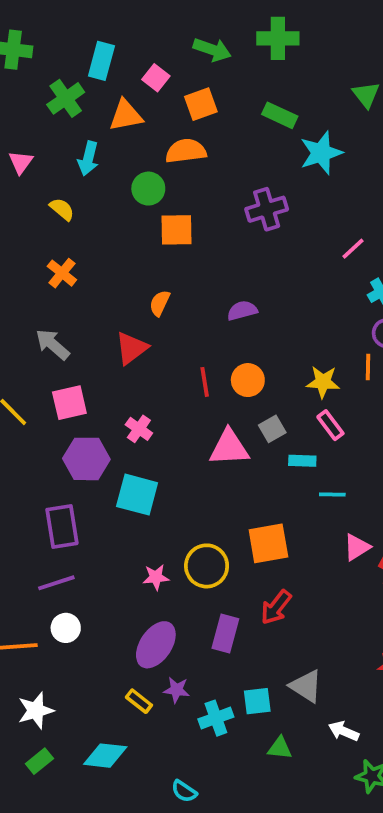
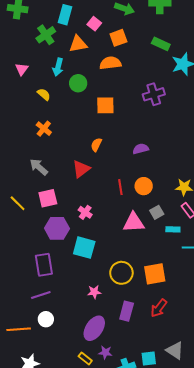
green circle: (148, 189) -> (78, 83), moved
yellow circle: (207, 566) -> (121, 273), moved
purple rectangle: (225, 634) -> (127, 311), moved

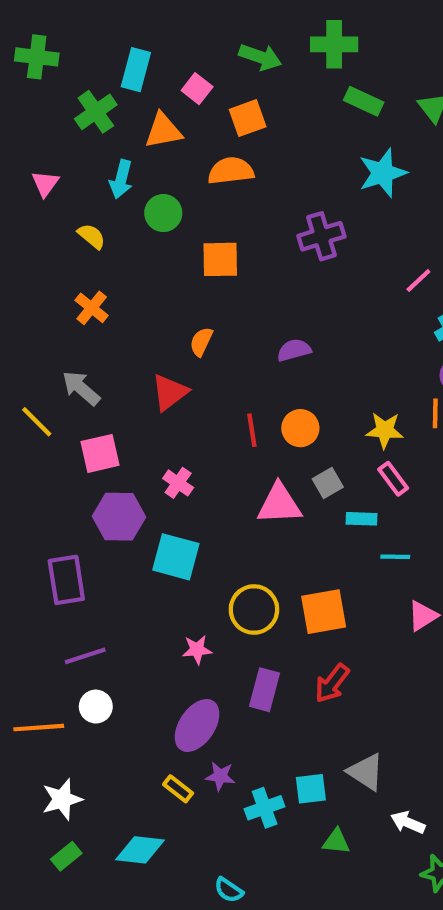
green rectangle: (161, 44) -> (364, 101), moved
yellow line: (18, 203) -> (37, 422), moved
purple rectangle: (44, 265) -> (66, 580), moved

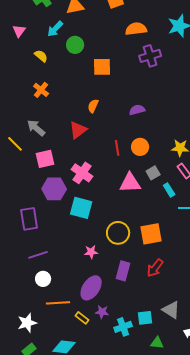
orange semicircle: (231, 171) -> (136, 29), moved
cyan arrow: (121, 179) -> (55, 29), turned 30
pink cross: (178, 483) -> (82, 173), size x1.5
cyan rectangle: (362, 519) -> (169, 190), turned 56
orange line: (39, 728) -> (58, 303), moved

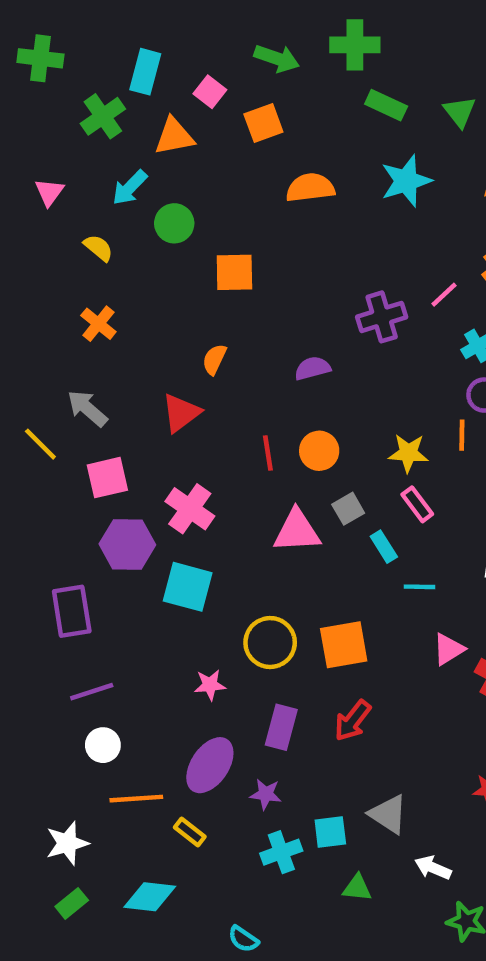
purple cross: (150, 56) -> (382, 317), moved
purple star: (102, 312) -> (266, 794), moved

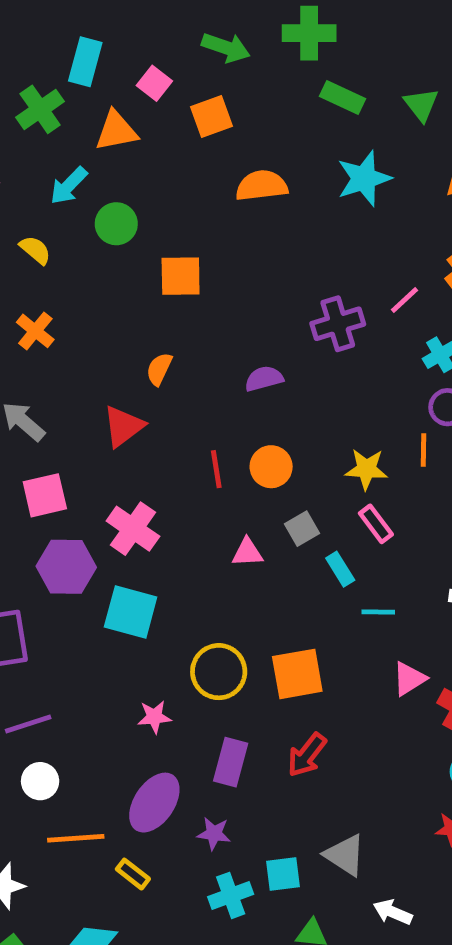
pink triangle: (297, 531) -> (247, 552), size x0.6

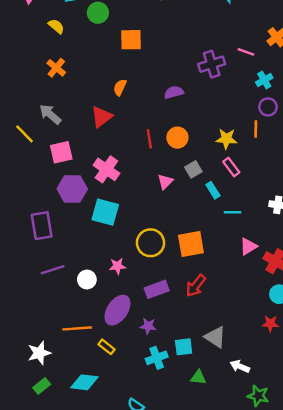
pink line: (404, 300) -> (246, 52), turned 63
pink triangle: (247, 552) -> (165, 182), turned -42
purple rectangle: (231, 762) -> (157, 289), turned 55
white circle: (40, 781) -> (87, 279), moved

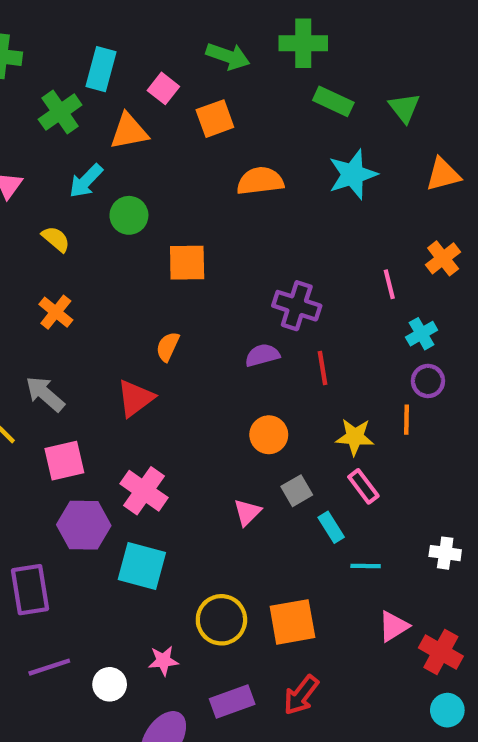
pink line: (246, 52) -> (389, 284), turned 56
purple cross: (212, 64) -> (297, 306), moved, turned 35
red line: (149, 139) -> (323, 368), moved

